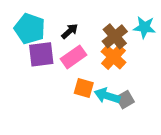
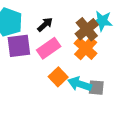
cyan star: (144, 27) -> (102, 21), moved
orange square: (84, 88) -> (58, 77), turned 30
gray square: (125, 100) -> (96, 88), turned 35

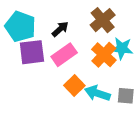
cyan star: (102, 21) -> (122, 48), moved
brown cross: (87, 29) -> (103, 20), moved
gray square: (96, 88) -> (126, 96), moved

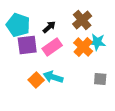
orange square: (74, 86) -> (36, 80), moved
cyan arrow: (97, 93) -> (53, 77), moved

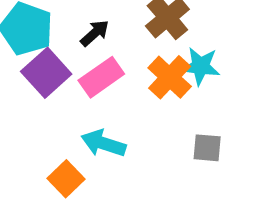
purple square: (27, 45) -> (46, 73), turned -35
orange square: (36, 80) -> (66, 179), moved

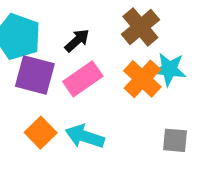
purple square: (46, 73) -> (35, 75), turned -33
orange square: (66, 179) -> (41, 133), moved

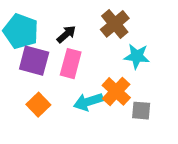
pink rectangle: (83, 79) -> (71, 64), turned -40
orange cross: (142, 79) -> (116, 91), moved
cyan arrow: (85, 136) -> (88, 102), moved, turned -36

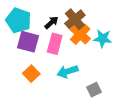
brown cross: (115, 24) -> (75, 19), moved
orange cross: (116, 91) -> (80, 34), moved
gray square: (141, 111) -> (94, 90), moved, turned -32

